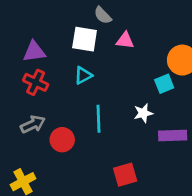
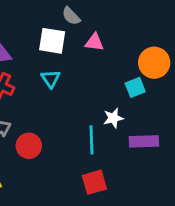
cyan triangle: (83, 75) -> (51, 79), turned -36
cyan line: (99, 119) -> (91, 140), moved

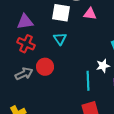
red circle: (29, 146) -> (45, 67), moved

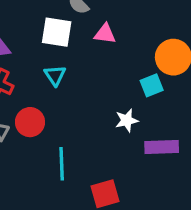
cyan line: (88, 81) -> (62, 164), moved

